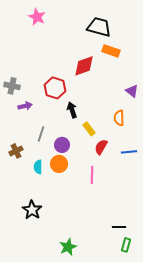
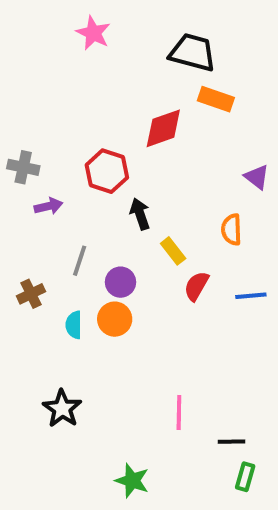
pink star: (37, 17) -> (93, 33), moved
pink line: (92, 175) -> (179, 412), moved
green star: (68, 247) -> (132, 481), turned -30

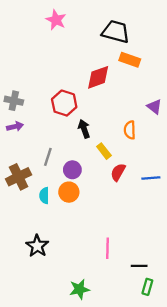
purple arrow: (49, 206) -> (15, 126), moved
orange semicircle: (231, 230) -> (130, 130), moved
brown cross: (31, 294) -> (19, 177), size x1.5
green star: (132, 481) -> (79, 289), turned -30

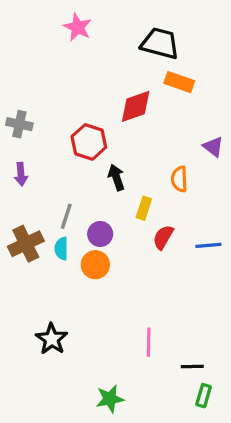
gray cross: (14, 101) -> (19, 124), moved
purple arrow: (15, 126) -> (21, 174), turned 98
yellow rectangle: (104, 151) -> (144, 208), turned 56
cyan semicircle: (44, 196) -> (61, 249), moved

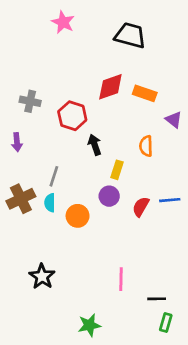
orange rectangle: (179, 82) -> (145, 93), moved
gray cross: (19, 124) -> (30, 101), moved
purple circle: (100, 234) -> (109, 196), moved
red semicircle: (163, 237) -> (141, 207), moved

